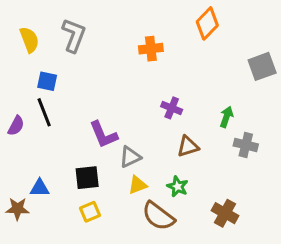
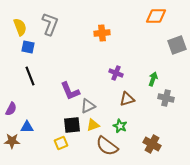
orange diamond: (207, 23) -> (156, 16), moved, turned 45
blue square: (47, 81) -> (28, 47), moved
purple semicircle: (16, 126) -> (11, 109), moved
black square: (87, 178) -> (72, 125), moved

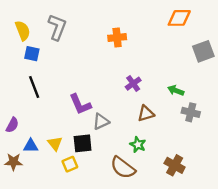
purple cross: (116, 73) -> (133, 84), turned 32
green arrow: (153, 79) -> (176, 90), turned -88
yellow triangle: (93, 125) -> (55, 143), moved, turned -48

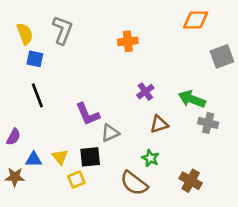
green arrow: (176, 90) -> (192, 99), size x1.5

